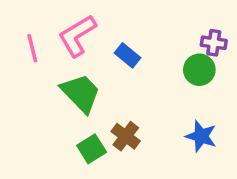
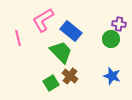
pink line: (32, 48) -> (18, 38), moved
blue rectangle: (127, 55) -> (71, 31), size x1.5
green trapezoid: (81, 93) -> (61, 52), moved

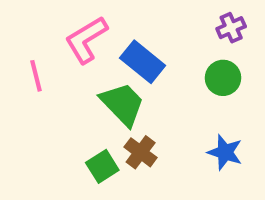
purple cross: (119, 24) -> (231, 28), moved, turned -32

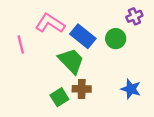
pink L-shape: (86, 40) -> (50, 23), turned 64
green circle: (223, 78) -> (116, 39), moved
brown cross: (141, 152) -> (82, 89), turned -36

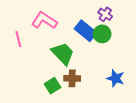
purple cross: (134, 16) -> (105, 14), moved, turned -32
blue rectangle: (83, 36) -> (86, 31), moved

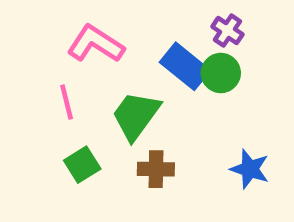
pink line: (18, 39) -> (67, 102), moved
green trapezoid: (63, 54) -> (136, 115), turned -100
green square: (53, 86) -> (82, 165), moved

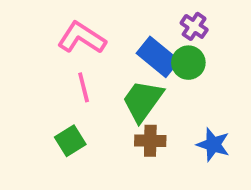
pink line: (67, 102) -> (84, 87), moved
green trapezoid: (136, 115) -> (143, 101), moved
brown cross: (156, 169) -> (150, 141), moved

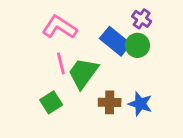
green trapezoid: (143, 101) -> (83, 73), moved
blue star: (213, 145) -> (140, 104), moved

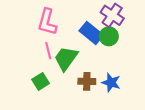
purple cross: (142, 19) -> (112, 15), size x1.5
pink L-shape: (59, 27) -> (47, 22), turned -108

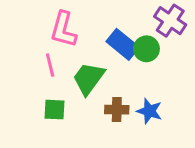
purple cross: (112, 15) -> (170, 21), moved
pink line: (48, 51) -> (50, 65), moved
green square: (41, 81) -> (55, 110), turned 35

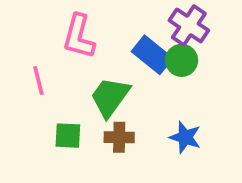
purple cross: (170, 21) -> (189, 25), moved
pink line: (50, 65) -> (38, 80), moved
brown cross: (117, 110) -> (119, 137), moved

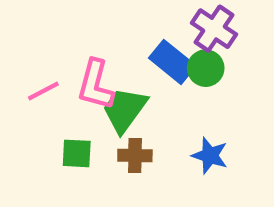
pink L-shape: (79, 36) -> (95, 85), moved
pink line: (38, 80) -> (43, 91), turned 76

